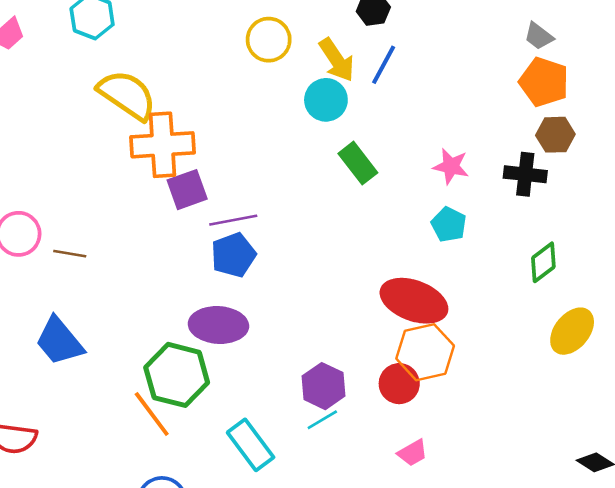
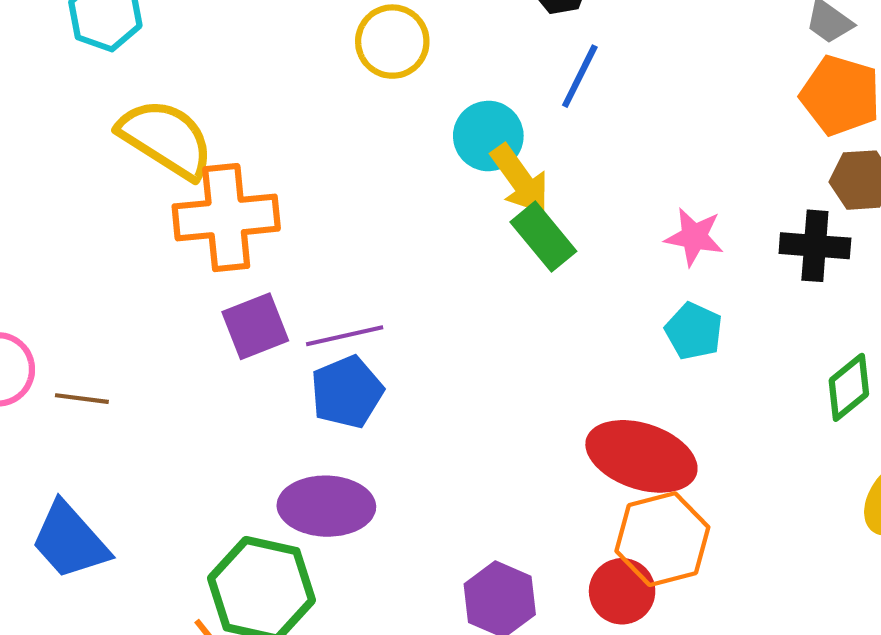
yellow arrow: (337, 60) -> (520, 179), moved
purple square: (187, 190) -> (255, 326), moved

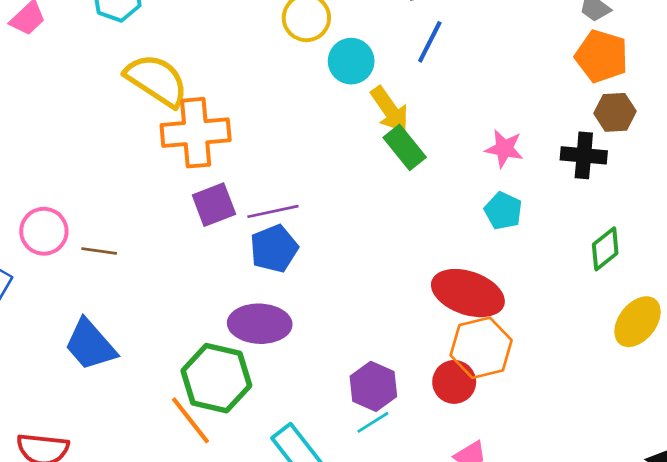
cyan circle: (488, 136) -> (351, 61), moved

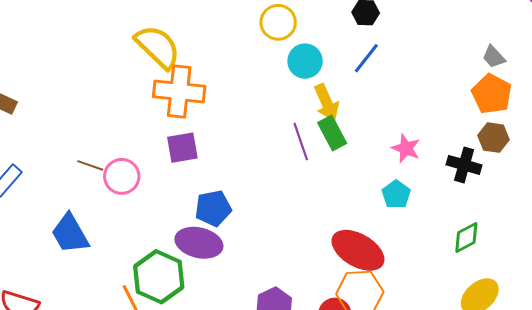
purple line: (273, 211) -> (301, 142), moved, turned 72
pink circle: (44, 231) -> (122, 176), moved
blue pentagon: (274, 249) -> (213, 208), moved

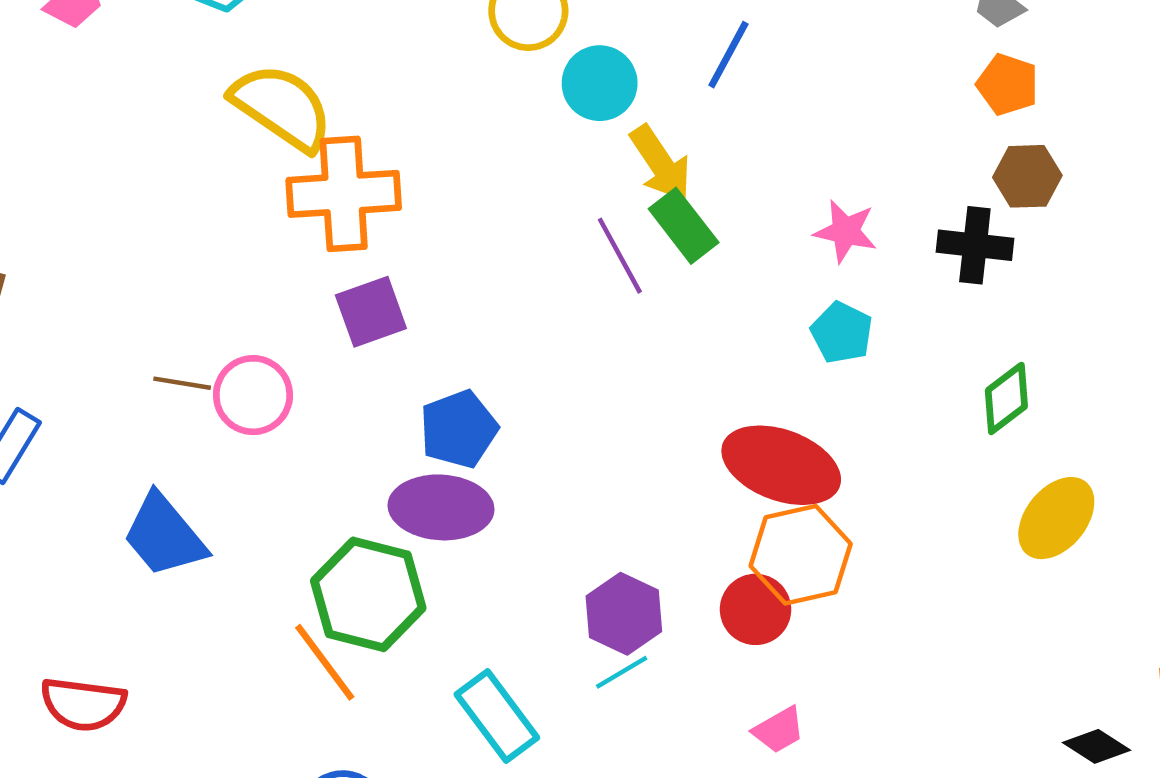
orange pentagon: (492, 94) -> (1008, 85), size x0.7

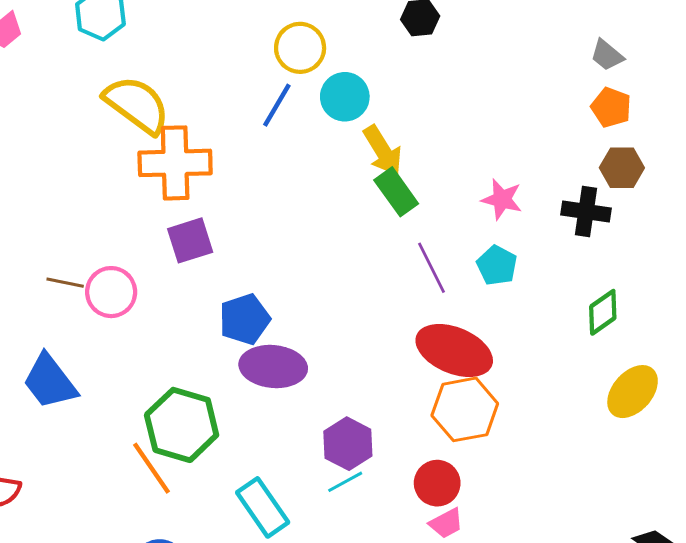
blue line: (728, 55) -> (277, 105), moved
purple line: (620, 256) -> (431, 268), moved
purple ellipse: (441, 507) -> (273, 367), moved
red circle: (756, 609) -> (437, 483), moved

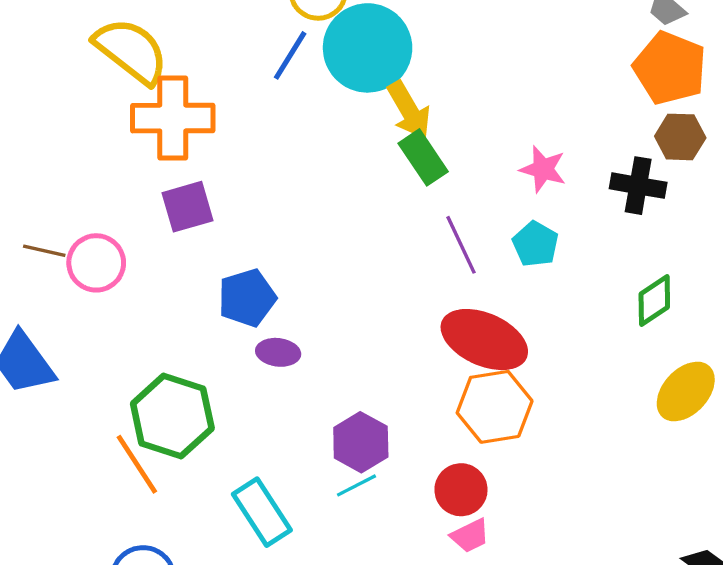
cyan circle: (345, 97) -> (368, 48), size x1.6
orange pentagon: (611, 107) -> (670, 68), size x1.6
purple ellipse: (273, 367) -> (278, 352), size x0.6

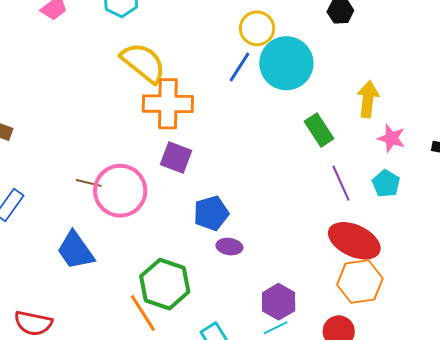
yellow arrow: (409, 110) -> (368, 99), moved, turned -144
purple square: (187, 207) -> (176, 158), turned 36
pink circle: (96, 263) -> (120, 191), size x1.5

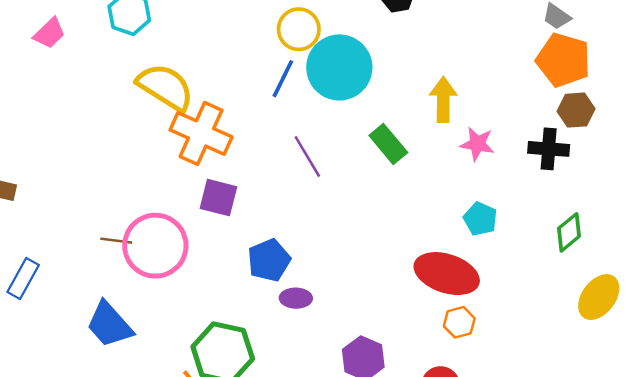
orange cross: (168, 104) -> (201, 133), turned 30
purple line: (341, 183) -> (307, 157), moved
cyan pentagon: (386, 183) -> (480, 219), moved
orange hexagon: (360, 282) -> (459, 322), size x0.6

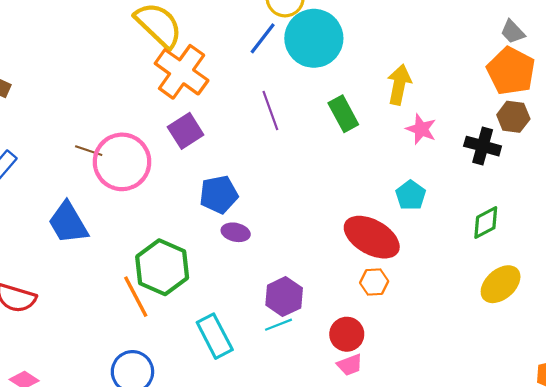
purple square: (218, 198) -> (186, 131), turned 32

